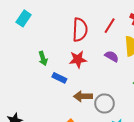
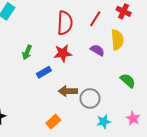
green arrow: (43, 58) -> (27, 52), turned 40
blue rectangle: (59, 78) -> (44, 72), turned -56

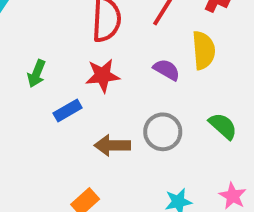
gray circle: (90, 98) -> (163, 132), moved

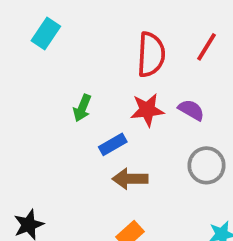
purple semicircle: (167, 70) -> (191, 110), moved
brown arrow: (112, 145) -> (130, 179), moved

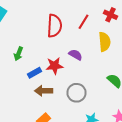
red star: (147, 110) -> (54, 66), moved
gray circle: (207, 165) -> (76, 93), moved

